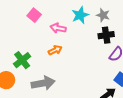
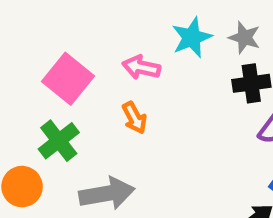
pink square: (34, 15) -> (68, 79), moved, size x1.5
orange arrow: (55, 50) -> (134, 118), turned 88

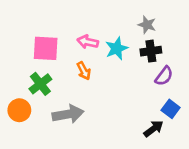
cyan star: (192, 37) -> (117, 48), moved
pink square: (68, 79) -> (46, 48), turned -36

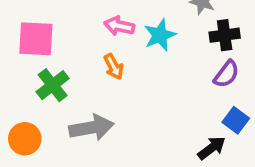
pink square: (46, 48) -> (36, 39), moved
black cross: (151, 51) -> (225, 35), moved
orange circle: (19, 110) -> (25, 139), moved

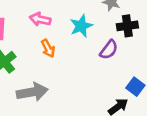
pink arrow: (119, 26) -> (40, 19), moved
purple semicircle: (226, 74) -> (109, 50), moved

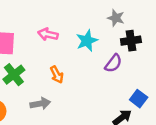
orange arrow: (48, 48) -> (57, 75), moved
gray arrow: (32, 92) -> (40, 104), size x0.7

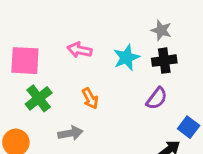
black cross: (131, 41) -> (164, 61), moved
purple semicircle: (113, 63) -> (157, 98), moved

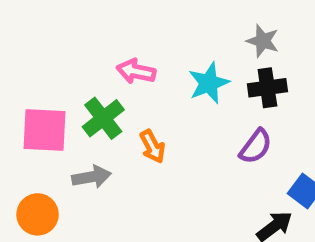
pink square: (25, 61) -> (45, 130), moved
green cross: (39, 98) -> (103, 118), moved
gray arrow: (70, 133) -> (91, 177), moved

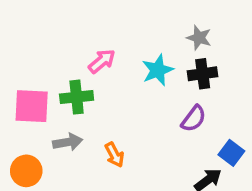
pink arrow: (136, 71) -> (102, 61), turned 128
green cross: (103, 118) -> (77, 97), turned 32
orange arrow: (152, 146) -> (114, 155), moved

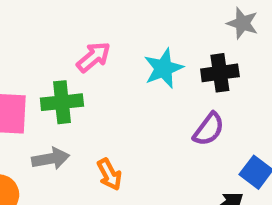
gray star: (199, 38) -> (242, 23), moved

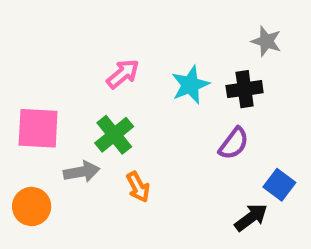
green cross: (62, 102) -> (114, 135), moved, turned -33

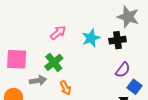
gray star: (266, 41) -> (128, 17), size x1.5
purple semicircle: (234, 143) -> (123, 70), moved

